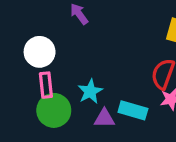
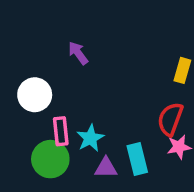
pink rectangle: (46, 85) -> (61, 131), moved
cyan rectangle: (133, 110) -> (137, 159), turned 60

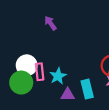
white circle: (35, 95) -> (27, 65), moved
green circle: (50, 159) -> (21, 83), moved

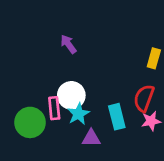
white circle: (27, 65) -> (71, 95), moved
cyan rectangle: (87, 89) -> (117, 117), moved

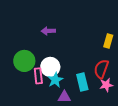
purple arrow: (68, 44) -> (48, 31), turned -56
green circle: (30, 122) -> (24, 61), moved

